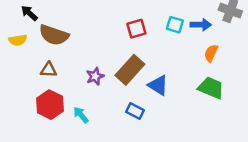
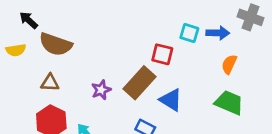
red square: (136, 29) -> (162, 54), moved, turned 30

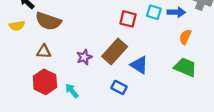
red square: (162, 54) -> (128, 19), moved

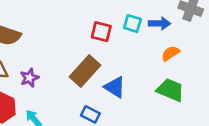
orange semicircle: (185, 37) -> (170, 53), turned 32
purple star: (84, 57) -> (29, 78), moved

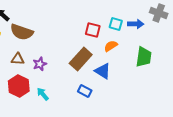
orange semicircle: (170, 53) -> (111, 46), moved
green trapezoid: (170, 90) -> (144, 57), moved, turned 75

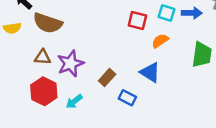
brown rectangle: (81, 59) -> (107, 77), moved, size x0.6
purple star: (40, 64) -> (70, 64), size x1.5
cyan arrow: (43, 94) -> (74, 101), turned -88

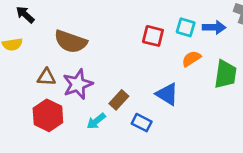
brown semicircle: (48, 23) -> (71, 42), moved
orange semicircle: (160, 41) -> (191, 59), moved
cyan arrow: (74, 101) -> (96, 121), moved

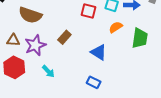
brown rectangle: (119, 100) -> (64, 37), moved
cyan arrow: (96, 121) -> (48, 71), turned -96
blue rectangle: (142, 123) -> (94, 82), moved

